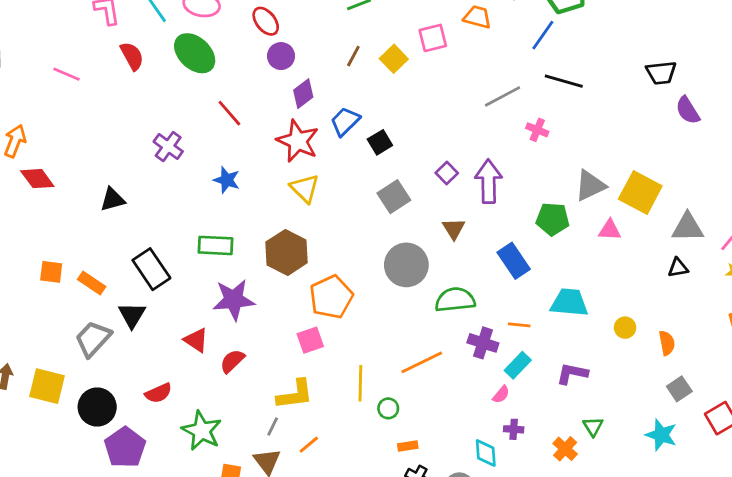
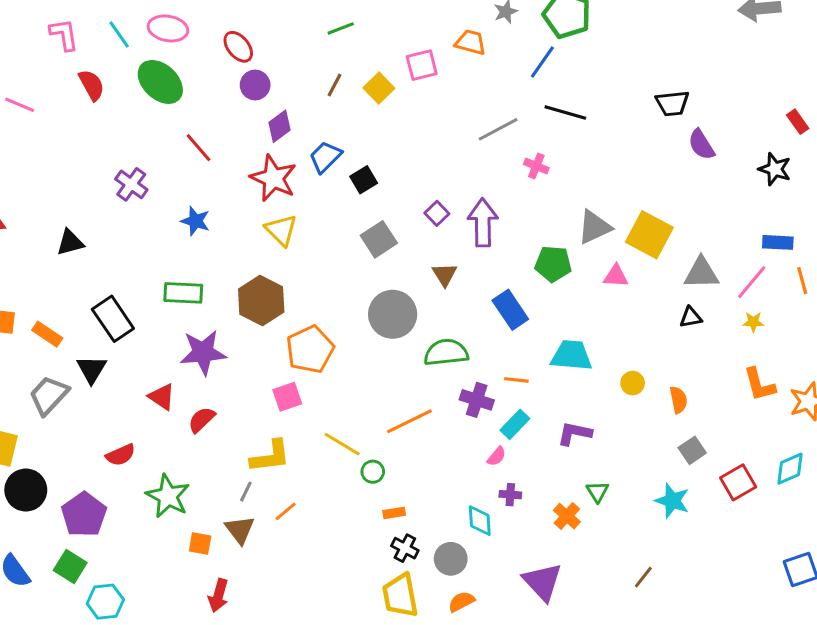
yellow line: (360, 383) -> (342, 444), turned -60
black circle: (97, 407) -> (26, 490), moved

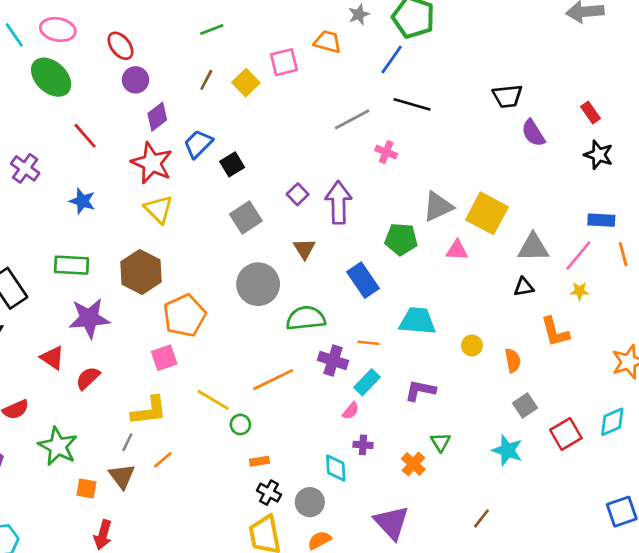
red rectangle: (798, 122) -> (590, 113), moved
orange L-shape: (759, 385) -> (555, 332), moved

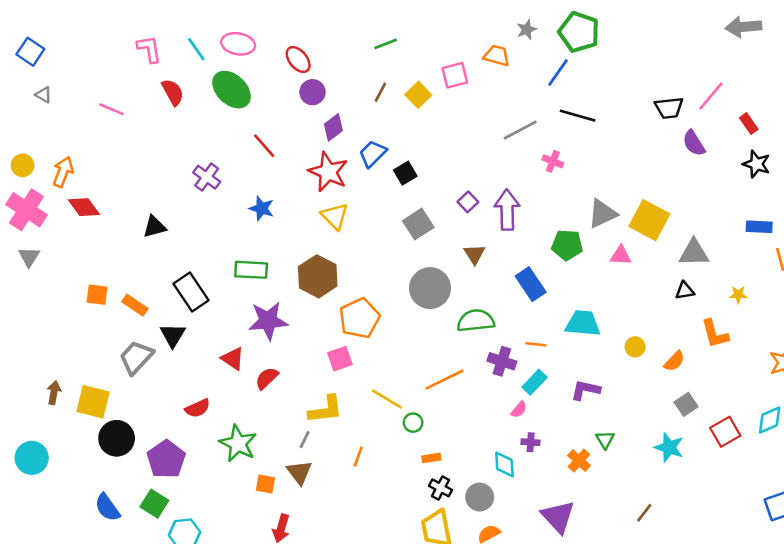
pink line: (578, 256) -> (711, 96), moved
orange semicircle: (513, 360) -> (674, 361), turned 55
orange line: (163, 460) -> (358, 457), moved, turned -30

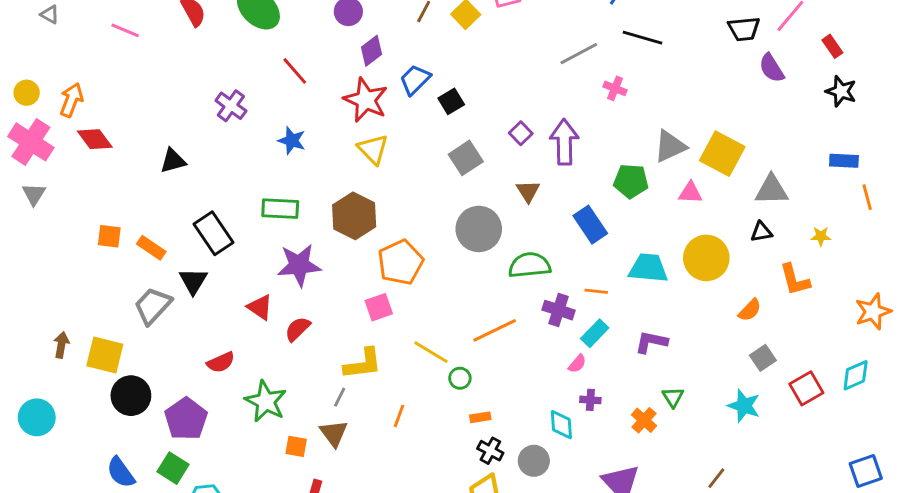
yellow circle: (635, 347) -> (706, 258), moved, size x2.0

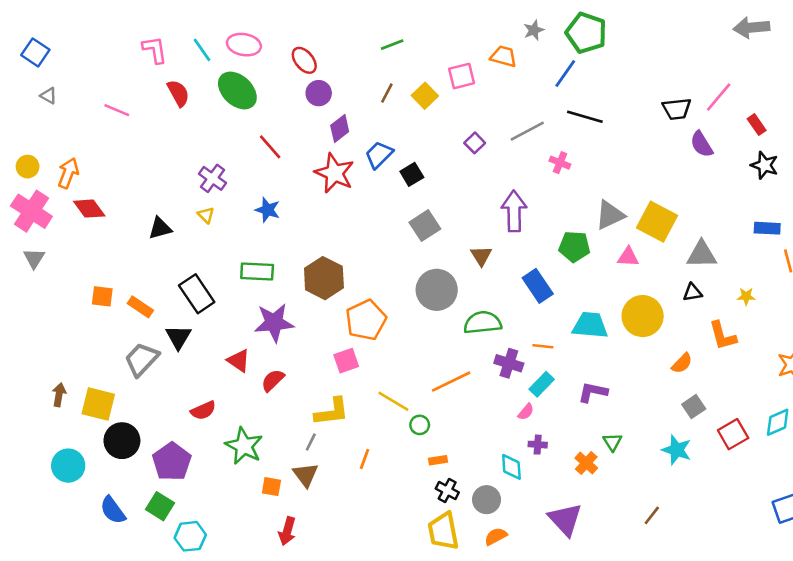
purple square: (521, 133) -> (475, 143), moved
yellow triangle: (373, 149) -> (206, 215), moved, size x0.6
cyan circle: (37, 417) -> (68, 466), moved

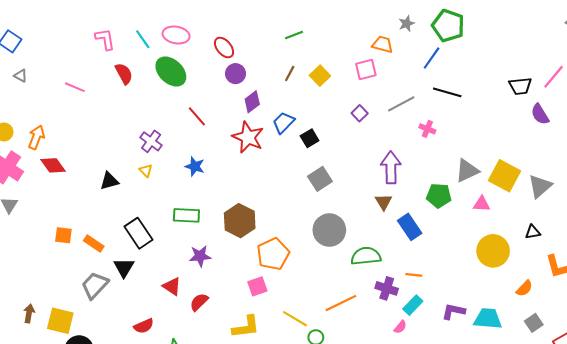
pink square: (462, 76) -> (366, 69), moved
gray triangle: (702, 254) -> (540, 186), moved, turned -40
brown triangle: (481, 256) -> (384, 202), moved
purple star: (274, 323) -> (200, 256), size x0.7
cyan trapezoid: (590, 325) -> (488, 319), moved

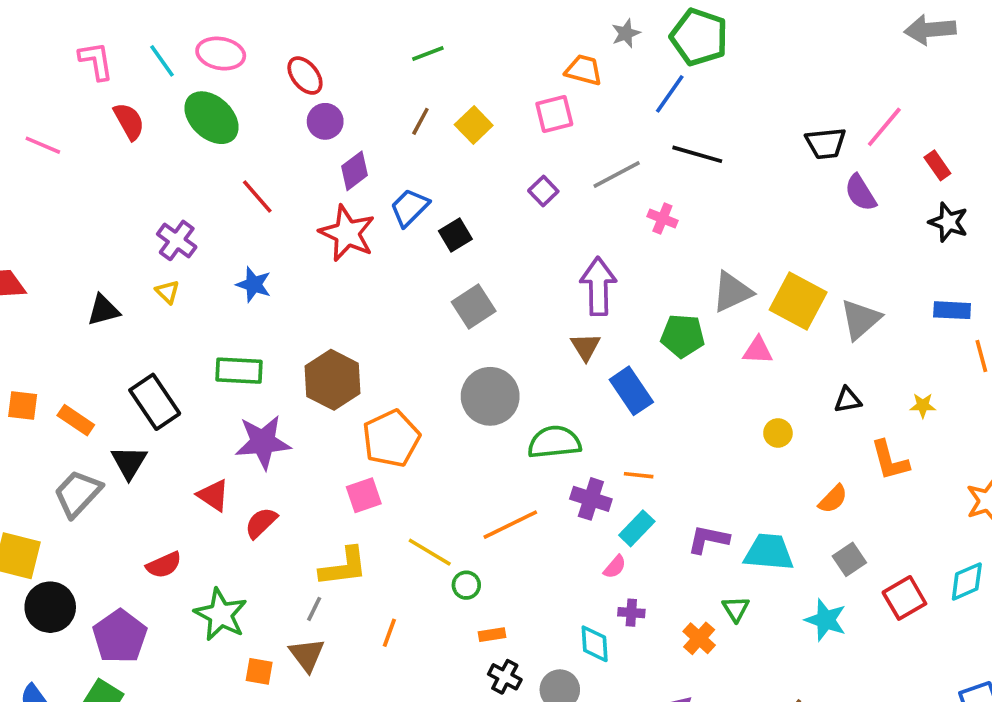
yellow circle: (493, 251) -> (778, 433), size x0.5
purple star: (200, 256) -> (263, 442), size x1.4

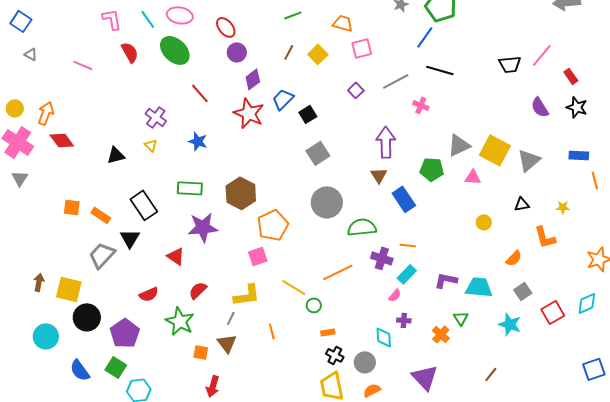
orange trapezoid: (584, 70) -> (343, 23), moved
purple semicircle: (860, 193) -> (540, 107), moved
red semicircle: (261, 523) -> (198, 290), moved
orange line: (389, 633) -> (272, 331), turned -35

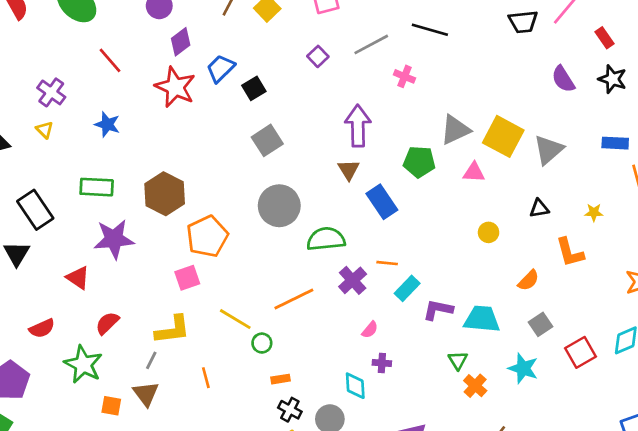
purple cross: (382, 258) -> (353, 280), turned 30
cyan rectangle: (407, 274) -> (407, 288), moved
orange cross: (441, 334) -> (475, 386), moved

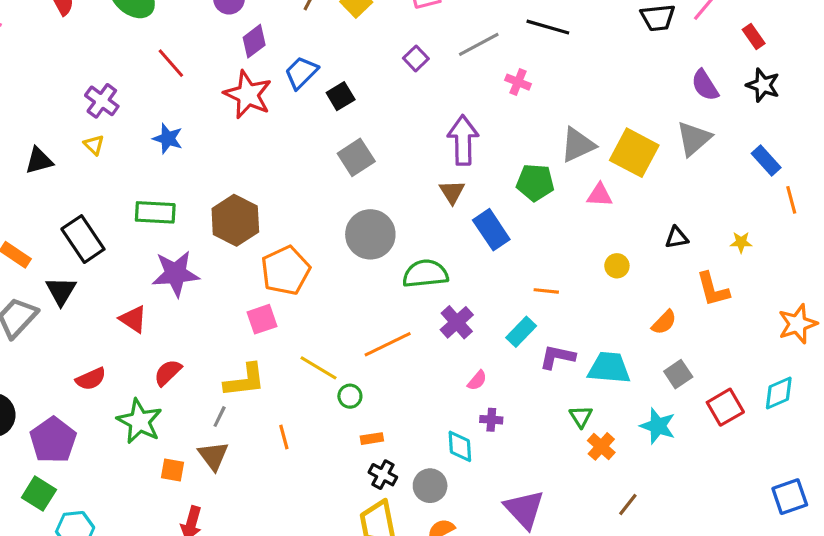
blue rectangle: (615, 143) -> (766, 161), turned 45
gray triangle: (549, 150) -> (694, 139), moved
orange line: (387, 263) -> (546, 291), moved

